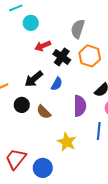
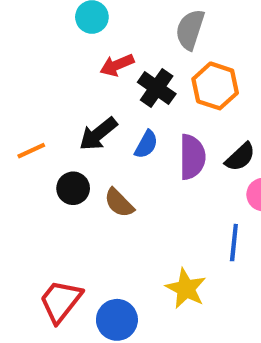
purple semicircle: (80, 106) -> (192, 157), moved
yellow star: (67, 142) -> (186, 289), moved

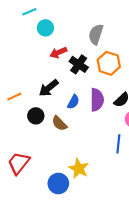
blue semicircle: (146, 144) -> (73, 102), moved
yellow star: (186, 289) -> (79, 168), moved
red trapezoid: (61, 301) -> (19, 163), moved

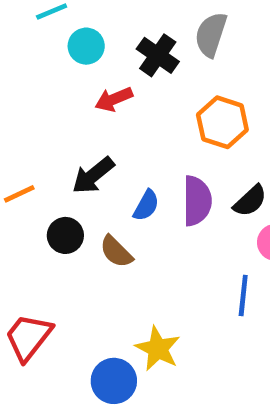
gray semicircle: (96, 34) -> (211, 35), moved
black cross: (79, 64) -> (158, 55), moved

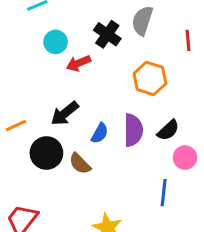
cyan circle: (86, 46) -> (56, 42), moved
black circle: (65, 235) -> (46, 153), size x1.4

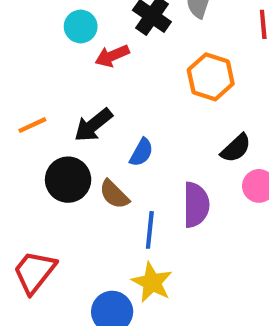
orange line: (16, 126) -> (32, 125), moved
purple semicircle: (133, 130) -> (196, 205), moved
blue line: (164, 193) -> (150, 230), moved

